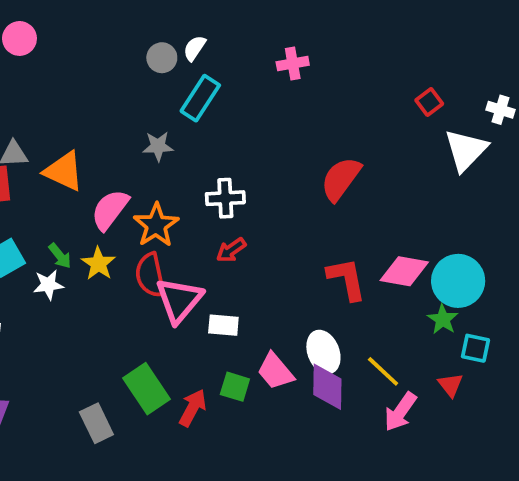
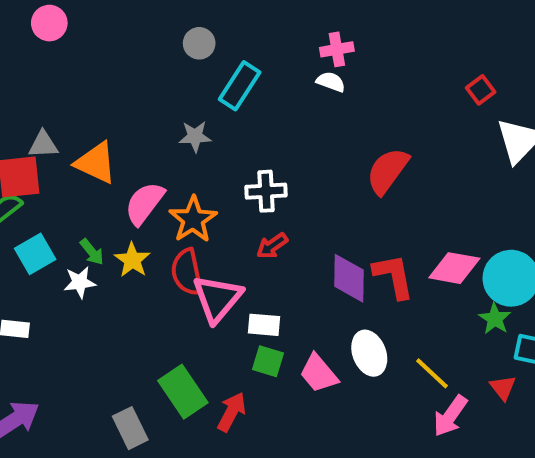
white semicircle: (195, 48) -> (331, 82), moved, turned 76
green square: (235, 387) -> (268, 361), moved
purple diamond: (327, 387) -> (349, 278), moved

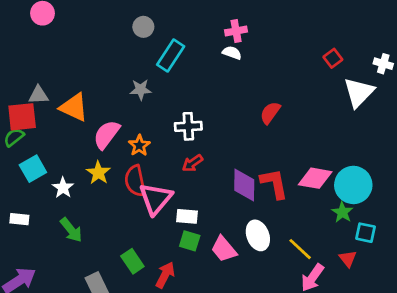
red semicircle: (387, 171) -> (270, 113), size x0.7
orange star: (193, 219) -> (139, 145), size x0.7
green arrow: (92, 252) -> (71, 230), moved, size x1.4
white star: (80, 282) -> (63, 188), turned -30
green rectangle: (183, 392) -> (132, 261), size x0.7

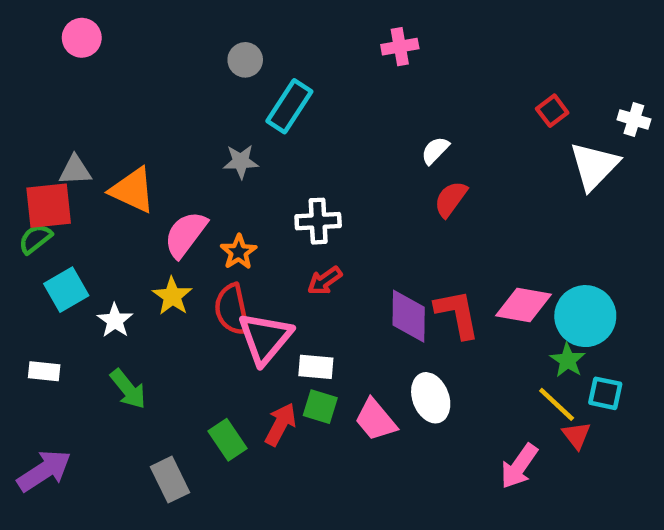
pink cross: (236, 31) -> (400, 47), moved
white semicircle: (232, 53) -> (435, 150), moved, turned -66
yellow line: (300, 249) -> (557, 404), moved
red arrow: (165, 275) -> (281, 424), moved

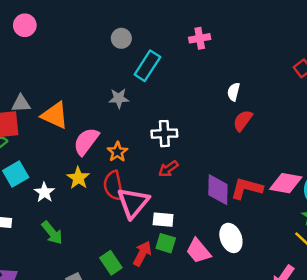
pink cross: (400, 47) -> (200, 38), moved
white semicircle: (435, 150) -> (234, 92), turned -30
red L-shape: (457, 314) -> (247, 188), turned -64

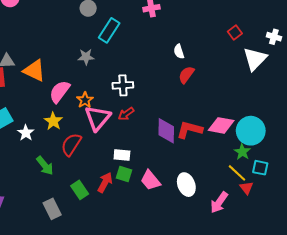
white semicircle: (234, 92) -> (179, 52), turned -32
red semicircle: (114, 186) -> (71, 144), moved, turned 45
pink triangle: (133, 203) -> (98, 118), moved
green arrow: (52, 233) -> (45, 166), moved
white ellipse: (231, 238) -> (186, 185), moved

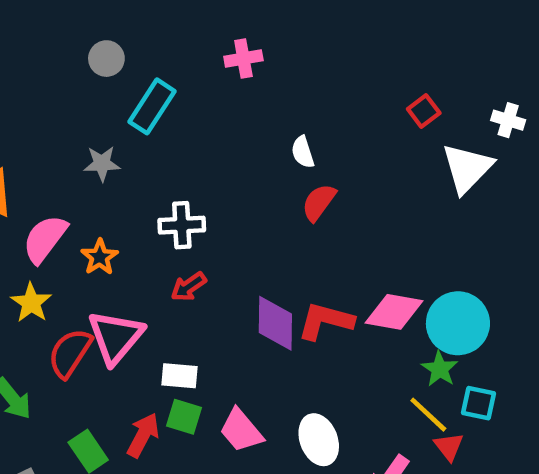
pink triangle: (98, 118) -> (116, 337), moved

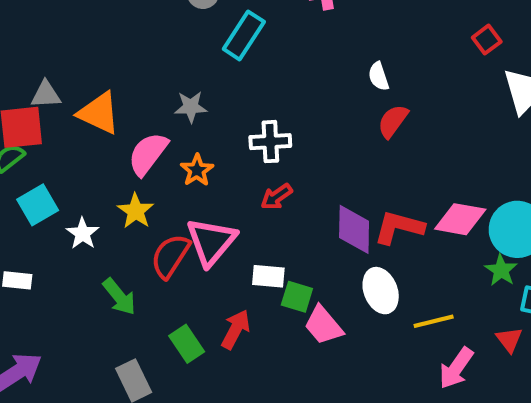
gray star: (102, 164) -> (191, 107), moved
yellow line: (428, 415) -> (434, 321), moved, turned -57
green square: (184, 417) -> (297, 297), moved
white ellipse: (319, 440) -> (381, 291), moved

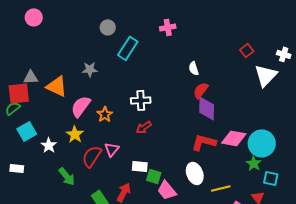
gray star: (191, 107) -> (90, 69), moved
purple diamond: (354, 229) -> (207, 108), moved
pink triangle: (211, 242) -> (112, 149), size x0.6

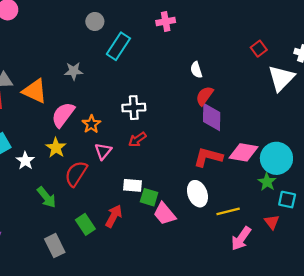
pink triangle: (112, 149) -> (103, 151), moved

